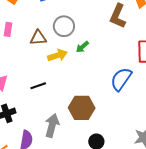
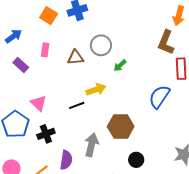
brown L-shape: (118, 16) -> (166, 42), moved
yellow arrow: (58, 55) -> (96, 90), moved

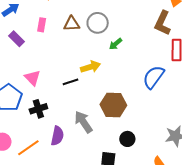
brown triangle: (75, 57) -> (72, 24), moved
gray arrow: (91, 145) -> (83, 122), turned -50

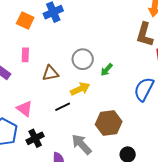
gray circle: (98, 23) -> (83, 59), moved
brown triangle: (72, 24) -> (50, 73), moved
green arrow: (116, 44) -> (107, 70), moved

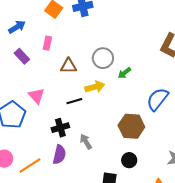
brown hexagon: (109, 123) -> (131, 126), moved
black cross: (35, 138) -> (60, 128), moved
gray arrow: (82, 144) -> (86, 142), size x0.7

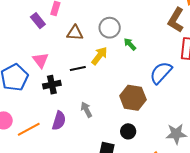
purple rectangle: (22, 56) -> (38, 21), moved
green arrow: (124, 73) -> (130, 44), turned 80
yellow arrow: (95, 87) -> (99, 56), turned -42
black cross: (60, 128) -> (52, 85), moved

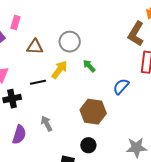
green arrow: (130, 44) -> (89, 66), moved
blue semicircle: (161, 73) -> (121, 86), size x0.7

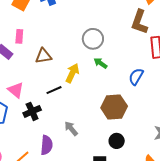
gray circle: (70, 42) -> (93, 39), moved

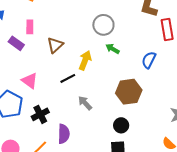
brown triangle: (43, 56) -> (55, 45), turned -30
black cross: (32, 111) -> (40, 114), moved
gray arrow: (71, 129) -> (85, 103), moved
black circle: (117, 141) -> (121, 125), moved

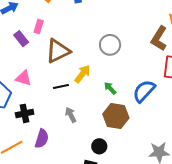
brown triangle: (55, 45) -> (58, 51), size x1.5
green arrow: (112, 49) -> (110, 88), moved
blue semicircle: (149, 60) -> (144, 91), size x1.4
pink triangle: (30, 81) -> (24, 78), turned -36

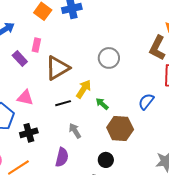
green arrow: (110, 88) -> (102, 104), moved
blue semicircle: (144, 91) -> (146, 102), size x0.7
purple semicircle: (42, 139) -> (62, 157), moved

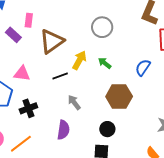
green arrow: (102, 104) -> (105, 63), moved

